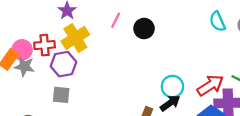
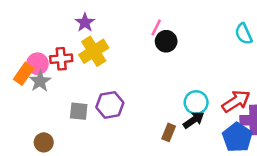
pink line: (116, 20) -> (156, 28), moved
purple hexagon: (63, 64) -> (110, 105), moved
gray star: (24, 66) -> (40, 81), turned 30

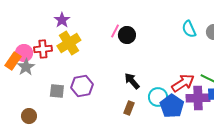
pink line: (156, 28) -> (115, 31), moved
cyan circle: (196, 102) -> (158, 97), moved
black arrow: (194, 120) -> (132, 81), moved, turned -96
blue pentagon: (237, 137) -> (172, 106), moved

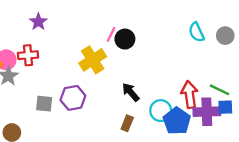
purple star: (62, 20) -> (38, 22), moved
yellow cross: (69, 43) -> (93, 60), moved
red arrow: (183, 83) -> (190, 94), turned -65

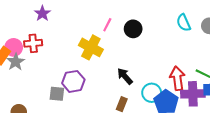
black circle: (125, 39) -> (133, 29), moved
yellow cross: (93, 60) -> (91, 47), turned -30
gray square: (44, 104) -> (57, 94), moved

